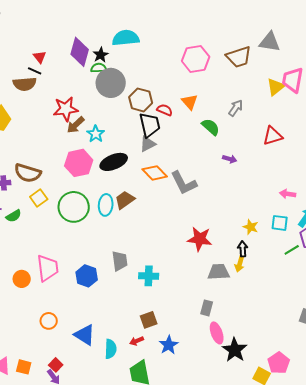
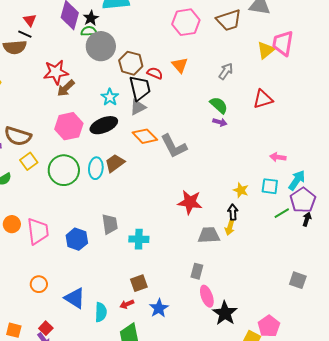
green semicircle: (211, 127) -> (219, 105), moved
cyan star: (96, 134) -> (110, 97), moved
orange circle: (22, 279) -> (12, 224), moved

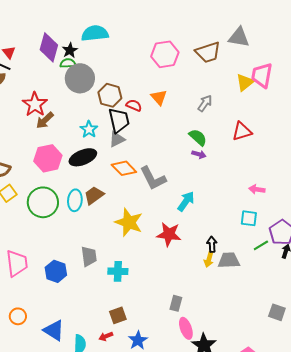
red star: (56, 72) -> (35, 104), turned -30
cyan arrow: (297, 180) -> (186, 201), moved
yellow star: (241, 190) -> (129, 222), moved, size x1.8
gray trapezoid: (209, 235) -> (229, 260), moved

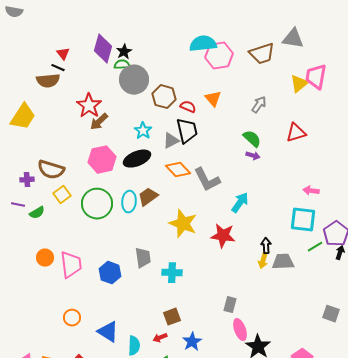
cyan semicircle: (95, 33) -> (203, 44), moved
black trapezoid: (119, 120) -> (187, 131), moved
cyan square: (249, 218) -> (303, 220), size x1.5

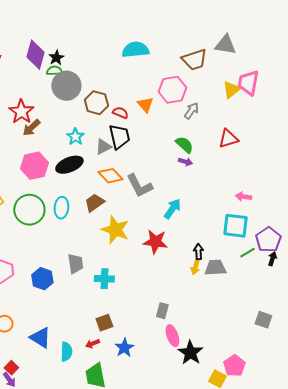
pink hexagon: (219, 56) -> (172, 90), moved
brown trapezoid: (148, 197) -> (94, 203), moved

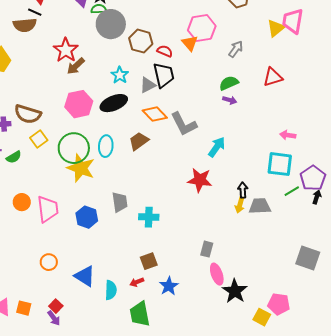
pink hexagon: (172, 90) -> (202, 28), moved
green semicircle: (184, 145) -> (229, 83), turned -66
yellow star: (115, 230) -> (81, 168), moved
gray square: (263, 320) -> (308, 258), size x1.4
pink pentagon: (234, 366) -> (279, 304), turned -30

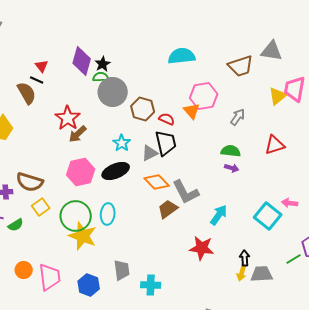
brown semicircle: (25, 25) -> (27, 93), turned -115
green semicircle: (229, 83) -> (231, 151), turned 30
brown trapezoid: (139, 141) -> (168, 209), moved
cyan square: (280, 164) -> (268, 216), moved, turned 32

